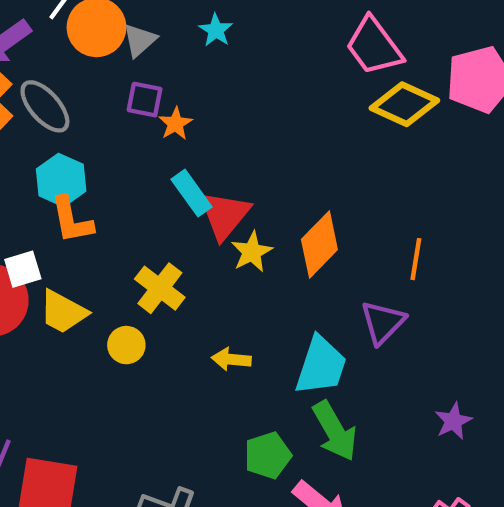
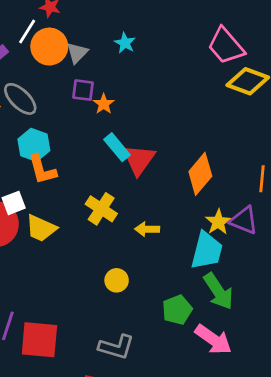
yellow star: (252, 252) -> (218, 222), moved
purple triangle: (383, 322) -> (244, 220), turned -48
yellow circle: (126, 345) -> (117, 280), moved
yellow arrow: (231, 359) -> (147, 229), moved

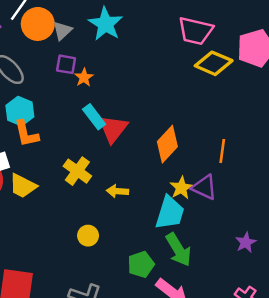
cyan star: (125, 43) -> (106, 24), size x1.8
pink trapezoid: (226, 46) -> (195, 31), turned -39

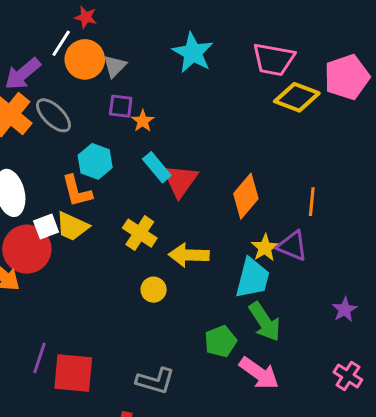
cyan star: (106, 24) -> (193, 53), moved
cyan hexagon: (20, 111) -> (95, 161), moved
yellow trapezoid: (23, 186) -> (72, 226), moved
yellow arrow: (117, 191) -> (189, 255), size x1.5
yellow circle: (88, 236) -> (154, 290), moved

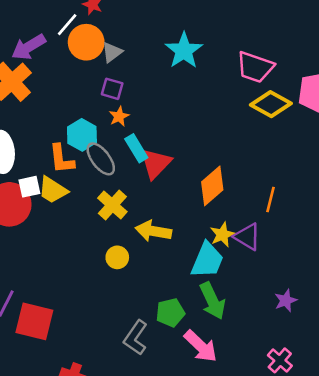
gray ellipse: (54, 115) -> (101, 159), moved
orange star: (143, 121) -> (119, 116), moved
gray L-shape: (155, 381) -> (136, 338), moved, turned 100

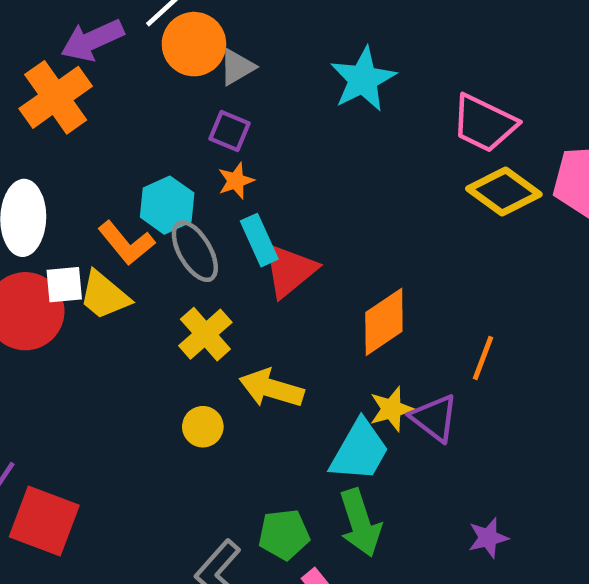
orange L-shape: (62, 159) -> (126, 243), turned -40

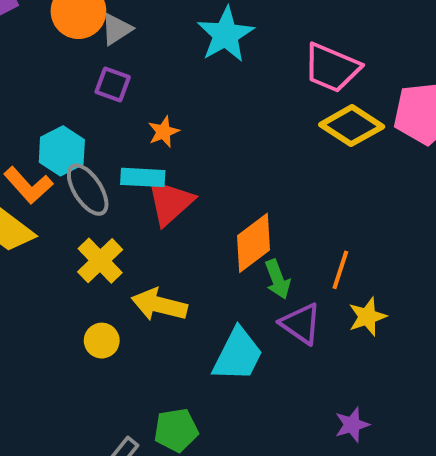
orange star: (236, 181) -> (164, 132), moved
cyan rectangle: (259, 240) -> (143, 177), turned -60
yellow star: (392, 409) -> (367, 317), moved
green arrow: (360, 523) -> (278, 279), moved, size x0.7

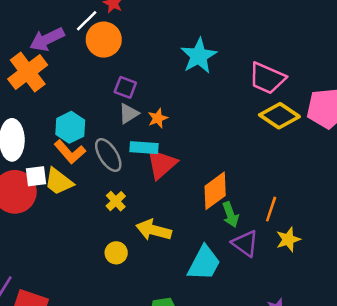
gray triangle: (116, 29) -> (129, 114), moved
cyan hexagon: (62, 151) -> (70, 127), moved
yellow cross: (100, 261) -> (116, 201), size x0.7

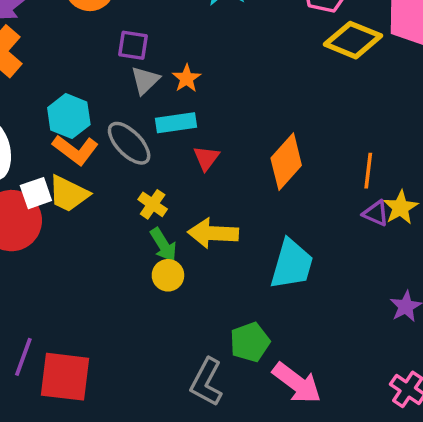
red triangle: (161, 164) -> (206, 158), moved, size x0.6
green arrow: (230, 215) -> (163, 245), moved
purple triangle: (245, 243) -> (376, 213), moved, size x0.7

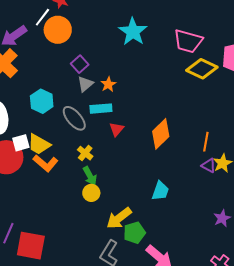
purple square: (133, 45) -> (80, 64), turned 36
orange L-shape: (75, 150) -> (45, 163), moved
yellow arrow: (213, 233) -> (119, 218), moved, turned -44
cyan trapezoid: (292, 264) -> (160, 191), size x0.7

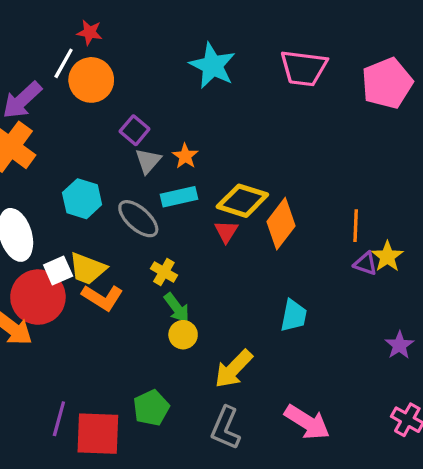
yellow diamond: (202, 69) -> (242, 201), moved
red triangle: (117, 129) -> (226, 232), moved
green pentagon: (134, 233) -> (151, 408), moved

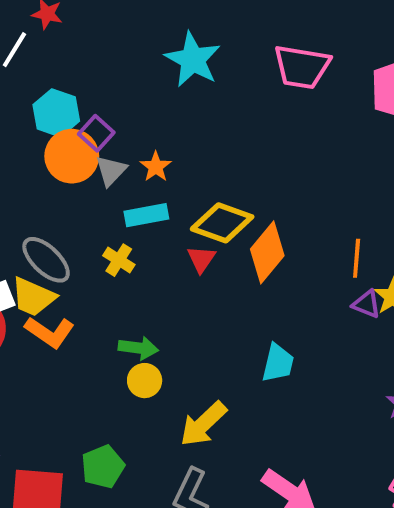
orange circle: (91, 80) -> (72, 156), moved
cyan hexagon: (82, 199) -> (56, 113), moved
gray ellipse: (138, 219) -> (46, 260), moved
yellow cross: (164, 272) -> (119, 260), moved
green arrow: (177, 308) -> (138, 348), turned -48

